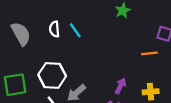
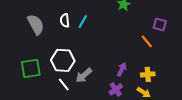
cyan line: (75, 30) -> (83, 21), turned 64
orange line: (149, 53) -> (147, 41), turned 56

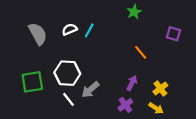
white semicircle: (65, 20) -> (70, 29), turned 72
orange line: (147, 41) -> (141, 52), moved
yellow cross: (148, 74) -> (160, 88), turned -32

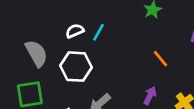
gray semicircle: (38, 34) -> (36, 53), moved
white hexagon: (67, 73) -> (76, 67), moved

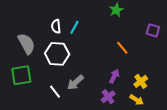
white semicircle: (75, 31) -> (56, 26), turned -72

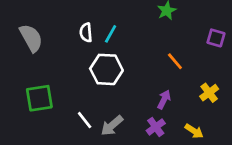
gray semicircle: (26, 44) -> (31, 38), moved
white hexagon: (57, 54) -> (106, 69), moved
yellow cross: (141, 81) -> (209, 93), moved
gray arrow: (75, 82) -> (112, 126), moved

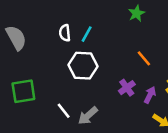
purple arrow: (164, 100) -> (150, 95), moved
purple cross: (156, 127) -> (127, 88), moved

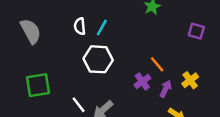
orange line: (144, 58) -> (157, 64), moved

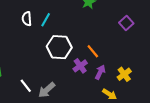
purple square: (196, 31) -> (126, 23), turned 32
white hexagon: (98, 59) -> (59, 47), moved
yellow cross: (190, 80) -> (124, 74), moved

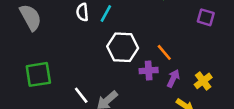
purple square: (126, 23) -> (206, 17), turned -32
purple cross: (80, 66) -> (149, 71), turned 32

